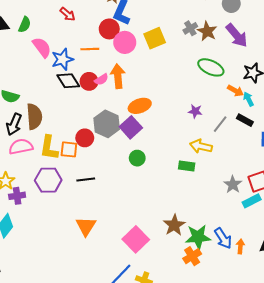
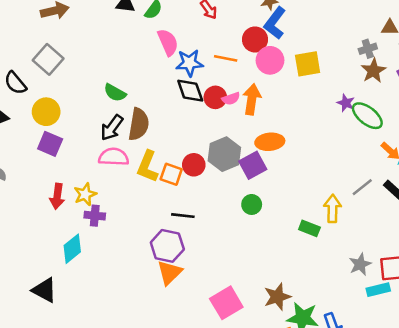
gray cross: (190, 28) -> (368, 49), moved
purple star: (195, 111) -> (346, 103), moved
yellow arrow: (201, 146) -> (332, 209), turned 65
purple hexagon: (48, 180) -> (167, 246), moved

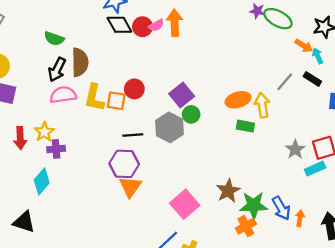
orange ellipse: (270, 142) -> (238, 100), moved
gray hexagon: (224, 154) -> (170, 127), moved
purple square: (253, 165) -> (182, 95), moved

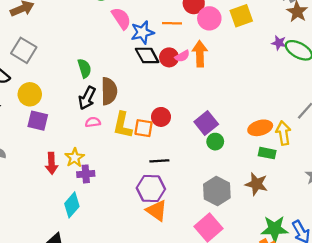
green semicircle: (54, 39) -> (84, 68), turned -126
pink semicircle: (63, 95) -> (93, 122), size x0.6
gray hexagon: (170, 127) -> (217, 191), moved
orange triangle: (130, 187) -> (157, 211), turned -30
brown star: (228, 191) -> (256, 184), moved, turned -30

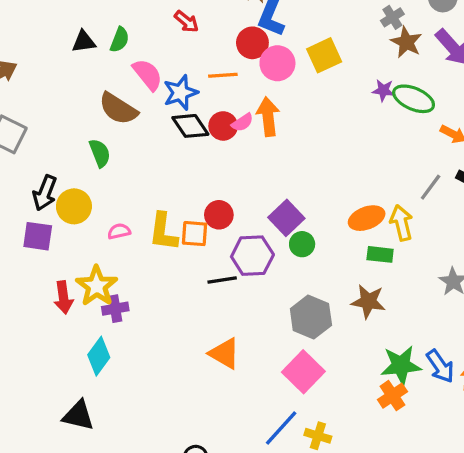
brown semicircle: (109, 91) -> (118, 109), moved, turned 128
yellow circle: (30, 94) -> (74, 206), moved
black arrow: (87, 98) -> (45, 193), moved
yellow star: (75, 158) -> (97, 286), size x1.4
purple hexagon: (151, 189) -> (252, 256), moved

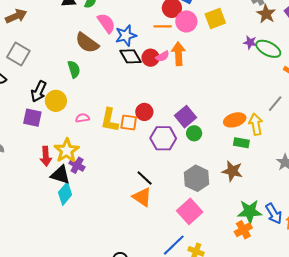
orange line: (223, 75) -> (163, 26), moved
black line: (222, 280) -> (145, 178), moved, turned 48
purple cross: (115, 309) -> (77, 165), turned 35
black triangle: (78, 415) -> (60, 175), moved

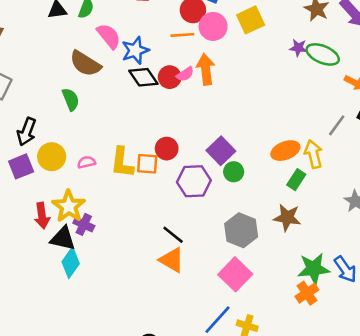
yellow circle: (56, 101) -> (52, 157), moved
purple square: (32, 118) -> (21, 166), turned -30
green rectangle: (241, 143) -> (296, 180), turned -63

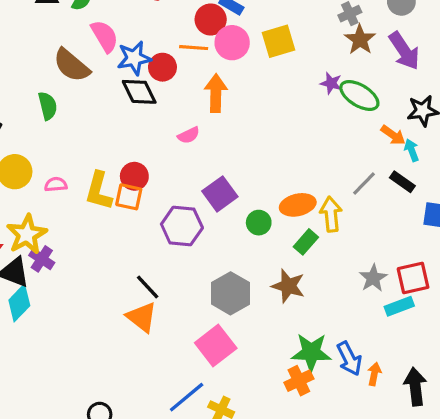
pink semicircle: (185, 74) -> (189, 135), moved
red circle: (170, 77) -> (162, 67), moved
red circle: (167, 149) -> (134, 176), moved
green circle: (234, 172) -> (259, 223), moved

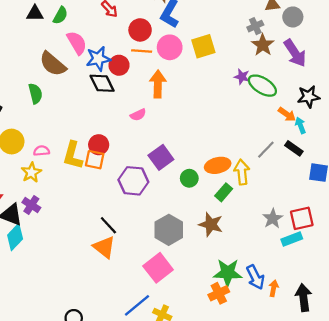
red circle: (211, 19) -> (140, 30), moved
yellow star: (27, 234) -> (31, 172), moved, size x0.7

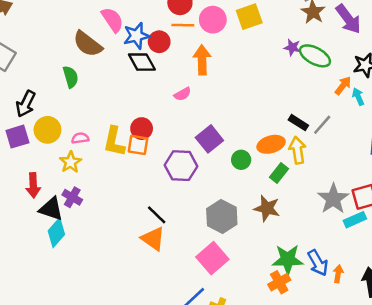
orange arrow: (287, 114) -> (343, 86), turned -84
black rectangle: (294, 148) -> (298, 123), moved
gray star: (273, 219) -> (333, 199), size x1.4

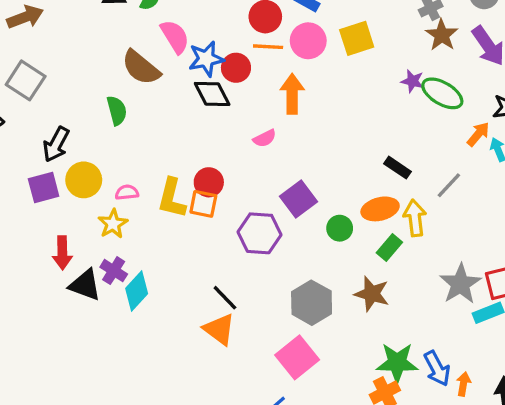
black rectangle: (298, 123) -> (398, 168), moved
cyan diamond: (56, 233) -> (137, 291), moved

